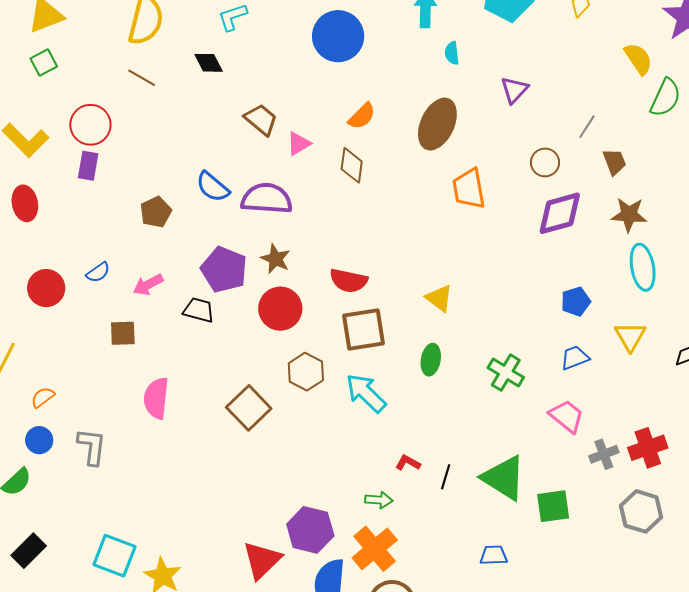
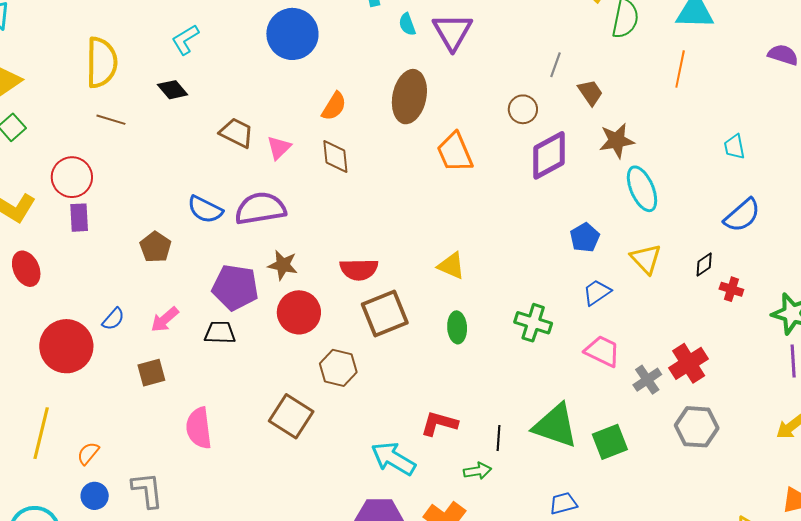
purple triangle: (514, 90) -> (452, 32), moved, size x1.4
red circle: (46, 288) -> (66, 346), size x1.4
cyan arrow: (366, 393) -> (393, 459), moved
red L-shape: (408, 463) -> (439, 423), moved, size x1.5
green arrow: (379, 500) -> (478, 471), moved

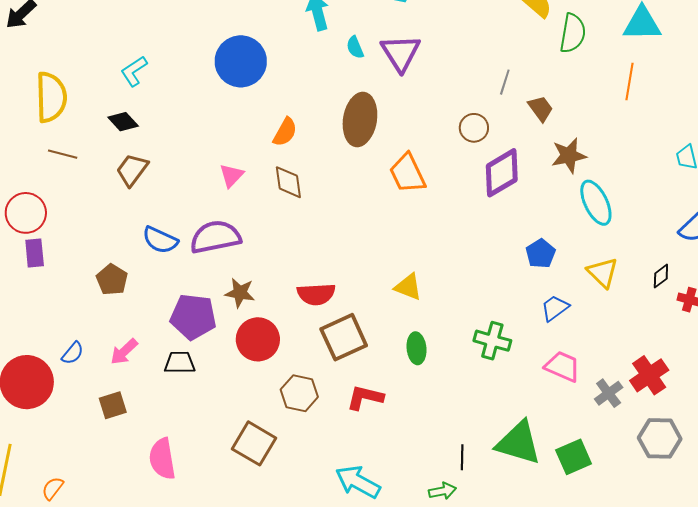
brown trapezoid: (237, 133) -> (132, 170), moved, turned -78
red L-shape: (439, 423) -> (365, 397), moved

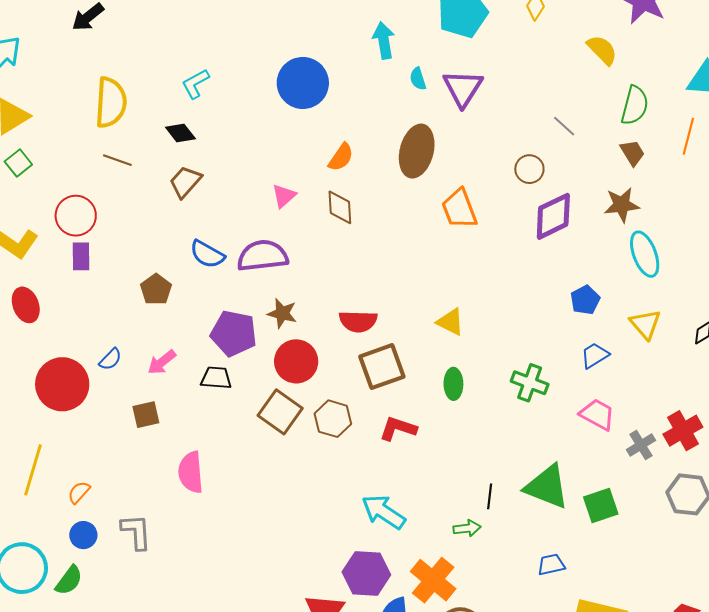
green semicircle: (573, 33) -> (635, 105), moved
gray line: (505, 82) -> (564, 126), turned -70
brown trapezoid: (541, 109) -> (632, 153), moved
brown square: (254, 443) -> (280, 412), moved

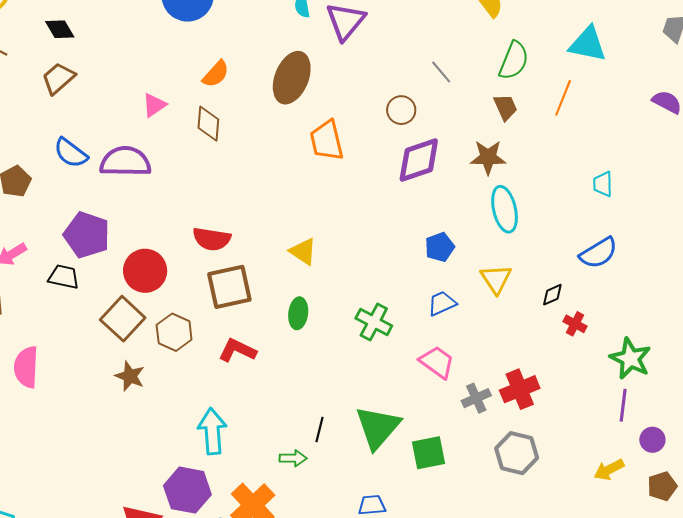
brown star: (282, 313) -> (130, 376), moved
green triangle: (547, 487) -> (378, 427), turned 42
cyan arrow: (383, 512) -> (212, 431), turned 45

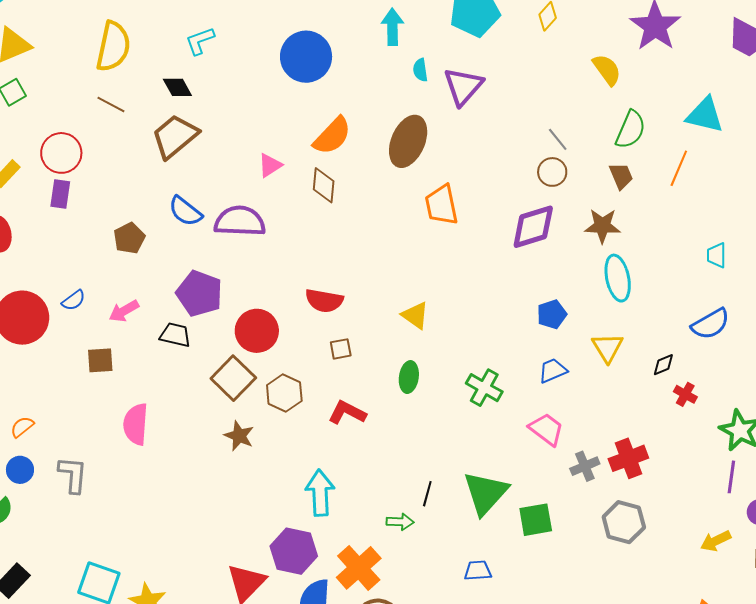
orange semicircle: (216, 74) -> (332, 136), size x1.4
brown trapezoid: (58, 78) -> (175, 136), size x1.4
brown circle: (401, 110) -> (552, 172), moved
brown square: (229, 287) -> (341, 349), size x0.5

